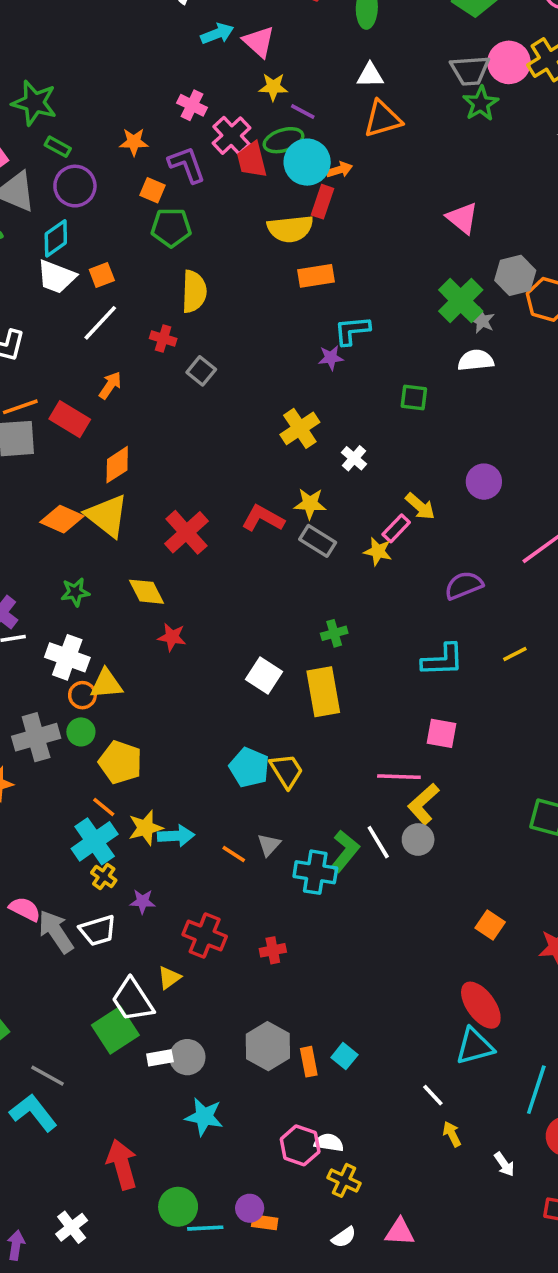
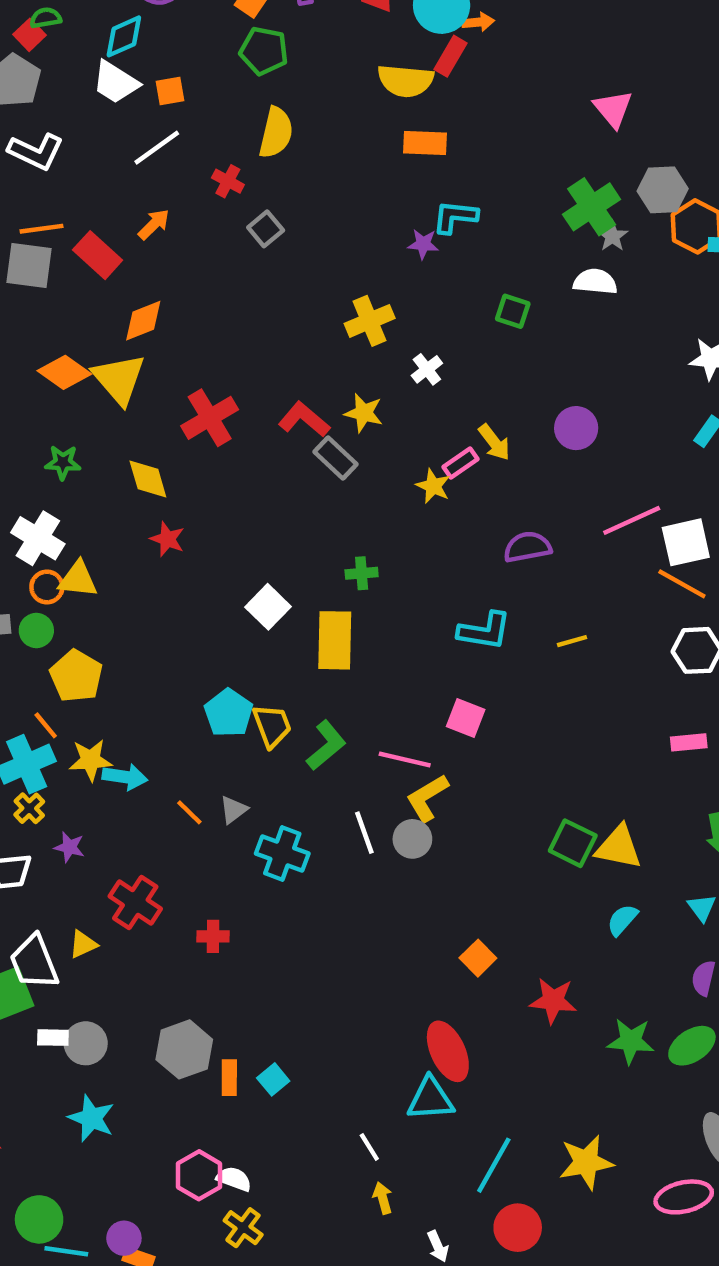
gray rectangle: (318, 541) -> (335, 458), moved
green L-shape: (345, 851) -> (326, 745), moved

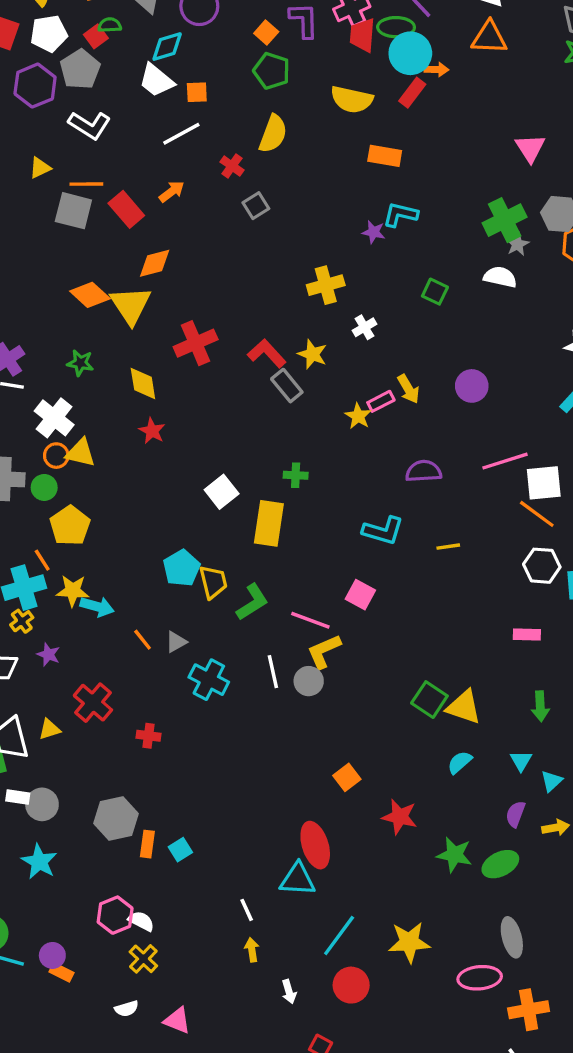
yellow semicircle: (406, 81) -> (352, 99), moved

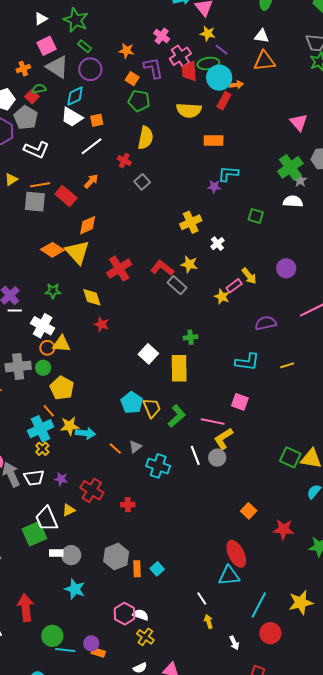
purple star: (48, 654) -> (61, 479), moved

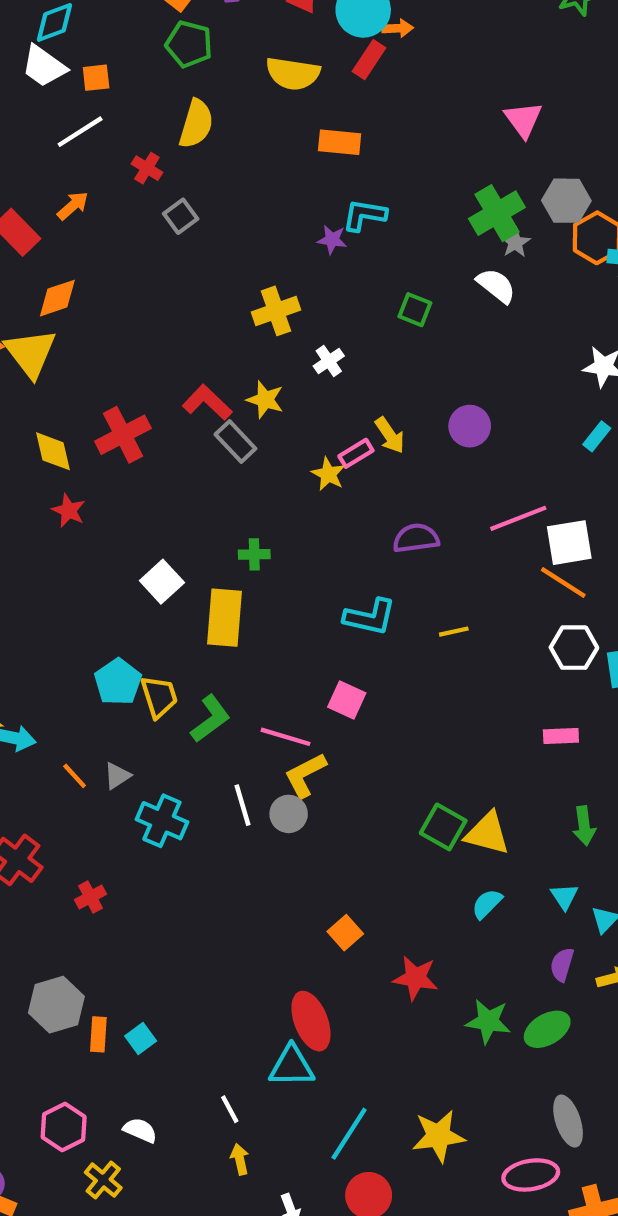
white semicircle: (293, 201) -> (496, 286), turned 30
red cross: (119, 269) -> (123, 435), moved
red cross: (128, 505) -> (90, 897), turned -32
white semicircle: (141, 615) -> (140, 1130), moved

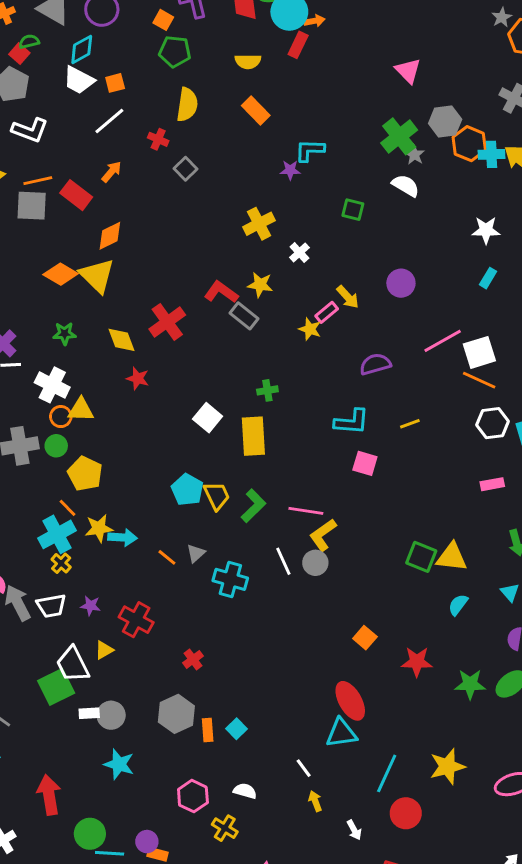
yellow semicircle: (293, 74) -> (248, 61), size x0.7
orange rectangle: (340, 142) -> (256, 111), moved, turned 48
pink square: (347, 700) -> (365, 463), moved
red cross: (90, 897) -> (193, 659), moved

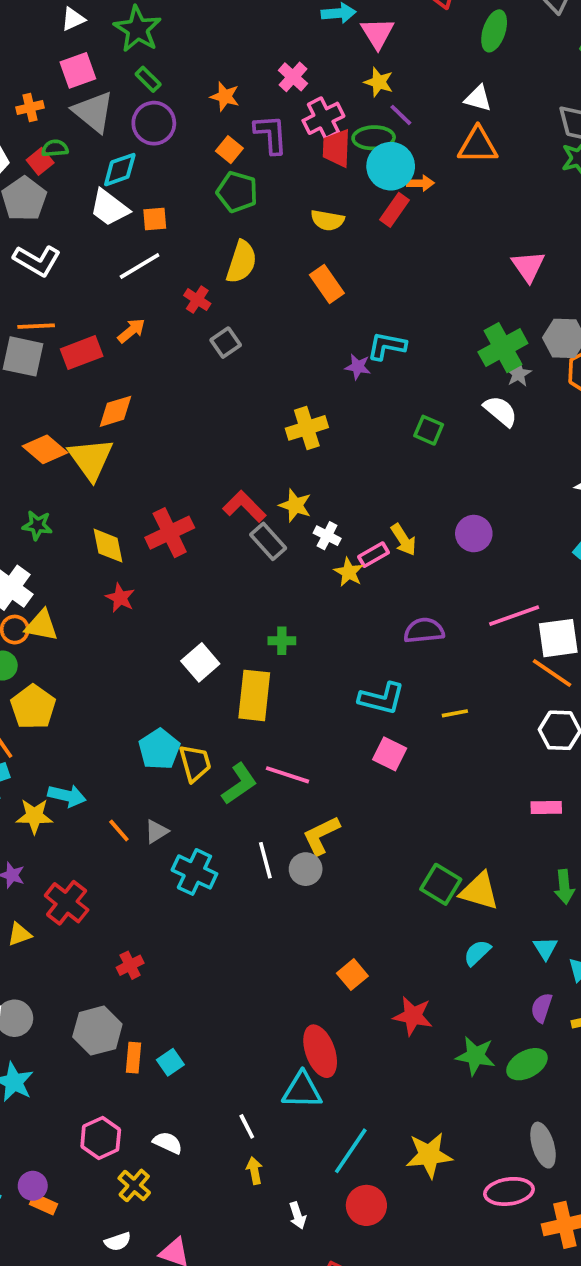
red rectangle: (76, 195) -> (82, 353), turned -68
white cross: (299, 253) -> (327, 536), moved, turned -30
pink line: (306, 511) -> (287, 775), moved
yellow star: (99, 528) -> (34, 816), moved

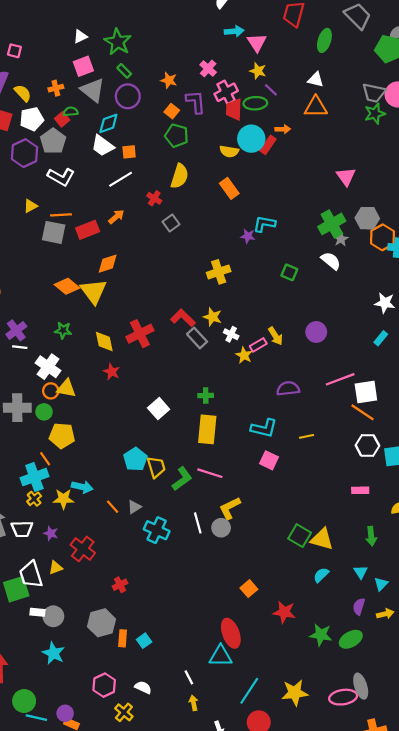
cyan circle: (391, 166) -> (251, 139), moved
yellow rectangle: (254, 695) -> (207, 429), moved
yellow pentagon: (33, 707) -> (62, 436), turned -30
pink ellipse: (509, 1191) -> (343, 697), moved

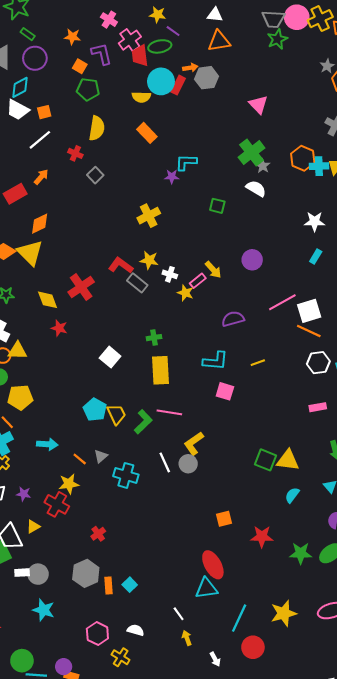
gray hexagon: (367, 218) -> (207, 78), moved
yellow star: (63, 499) -> (69, 484), moved
orange square: (249, 589) -> (224, 519), turned 35

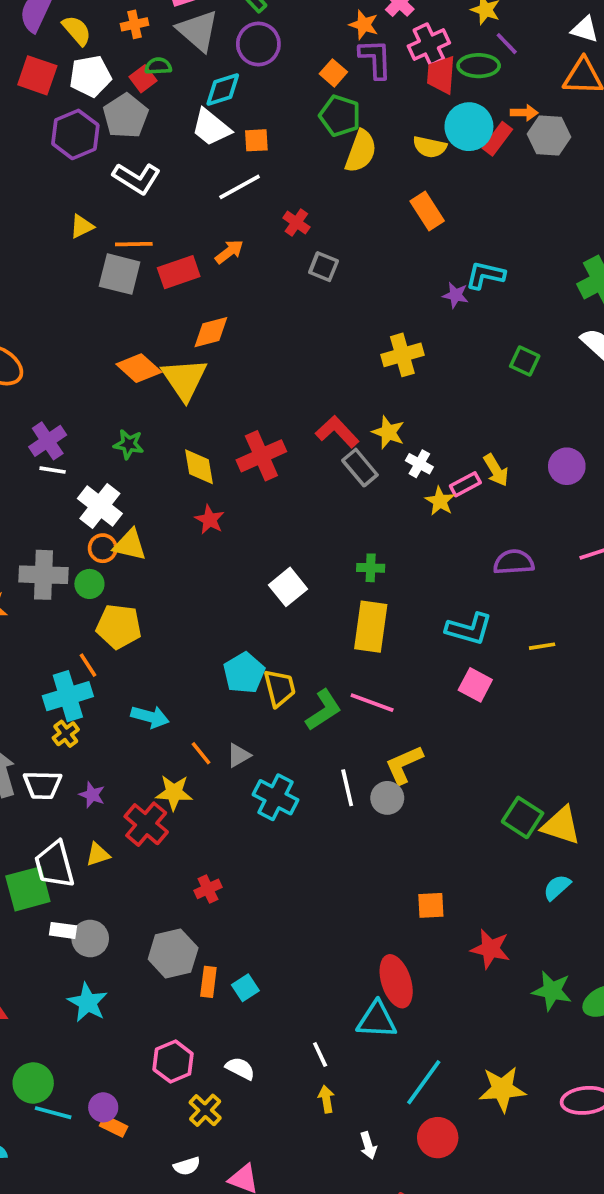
orange star: (72, 37) -> (364, 25), moved
yellow semicircle: (97, 128) -> (361, 151), moved
gray square: (95, 175) -> (324, 267), turned -35

